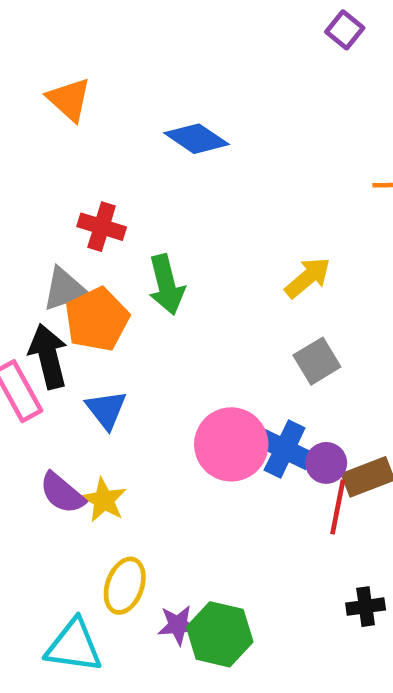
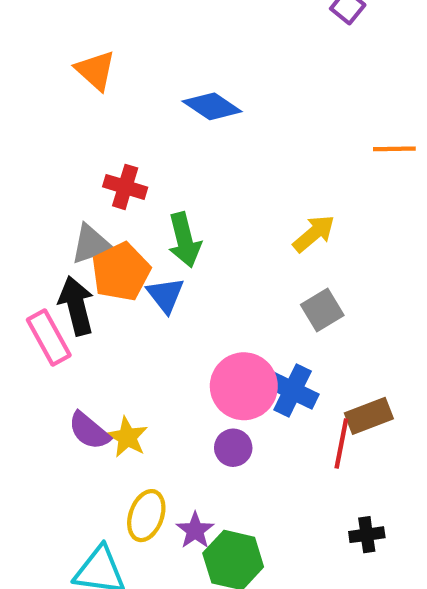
blue triangle: (106, 410) -> (165, 295), moved
purple circle: (326, 463) -> (233, 448), moved
purple star: (178, 625) -> (195, 530), moved, turned -30

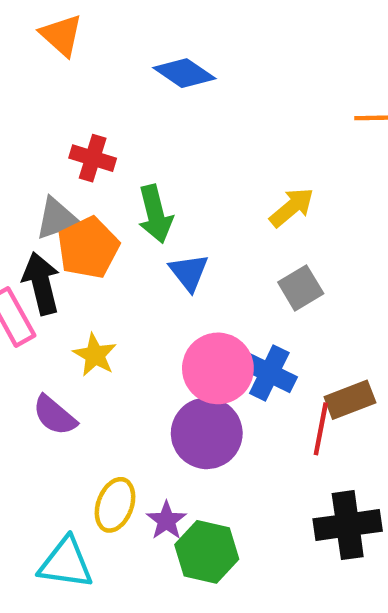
blue triangle: (165, 295) -> (189, 272), moved
yellow star: (127, 437) -> (95, 355), moved
purple circle: (233, 448) -> (207, 433), size x1.8
black cross: (367, 535) -> (348, 525), size x1.8

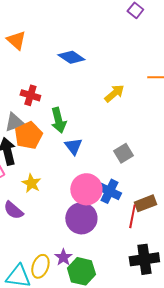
yellow arrow: (292, 207) -> (114, 93), moved
yellow ellipse: (115, 505) -> (40, 266), moved

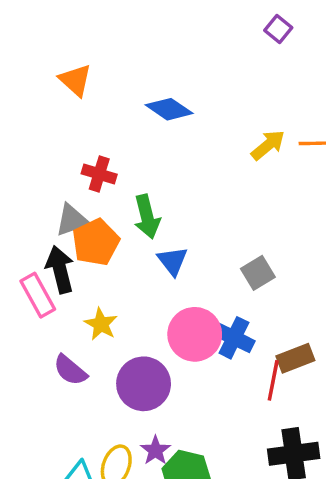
yellow arrow: (114, 93) -> (268, 145), moved
purple circle: (81, 218) -> (144, 384), moved

